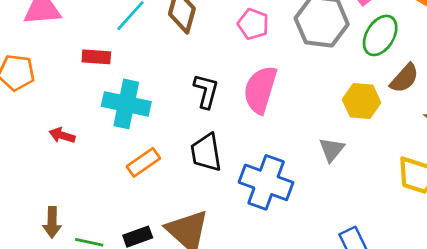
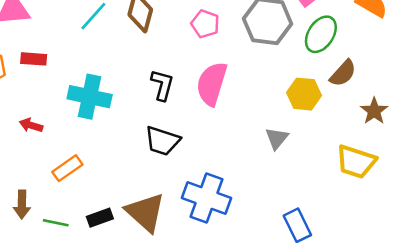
red rectangle: (96, 57) -> (34, 59), moved
black trapezoid: (206, 152) -> (162, 141), turned -63
orange rectangle: (143, 162) -> (67, 168), moved
blue cross: (266, 182) -> (206, 198), moved

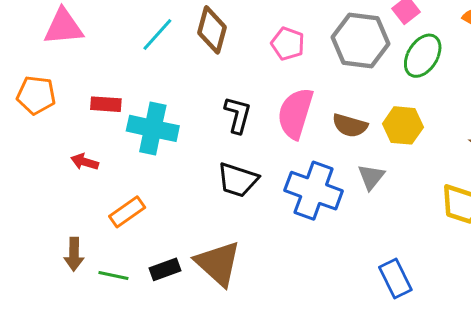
red rectangle: (34, 59) -> (106, 104), moved
brown semicircle: (343, 73) -> (350, 125), moved, turned 64
blue cross: (206, 198) -> (314, 191), moved

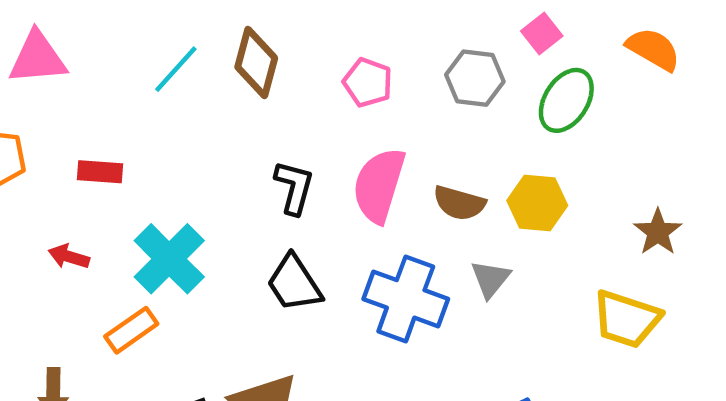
gray hexagon: (361, 41) -> (475, 78), size x0.7
cyan cross: (153, 128) -> (169, 259), moved, turned 33
black trapezoid: (238, 180) -> (294, 283), turned 39

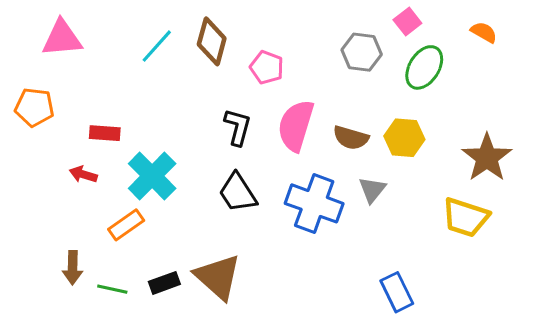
orange semicircle: (653, 49) -> (484, 32), size x0.7
pink pentagon: (368, 83) -> (267, 67), moved
red rectangle: (100, 172) -> (105, 133), moved
brown star: (658, 232) -> (487, 158), size x1.5

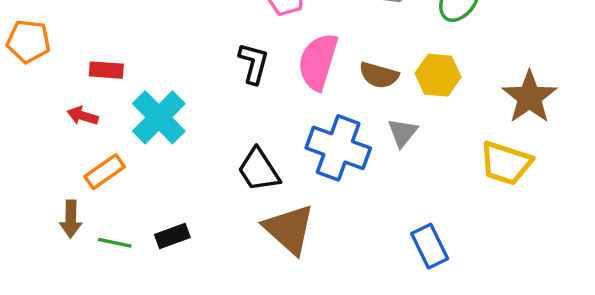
black trapezoid: (238, 193) -> (259, 170), moved
orange rectangle: (126, 225) -> (105, 172), moved
brown triangle: (218, 277) -> (289, 229), moved

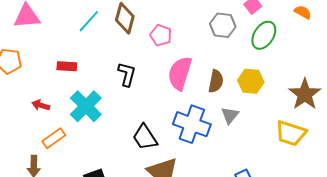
black L-shape: (254, 63) -> (127, 74), moved
red rectangle: (106, 70) -> (67, 66), moved
brown semicircle: (379, 75) -> (216, 81), turned -95

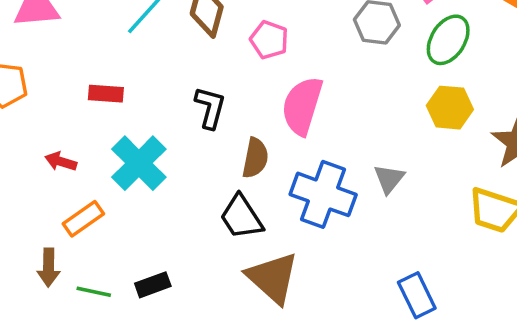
brown semicircle: (216, 81) -> (255, 158), moved
yellow hexagon: (251, 81) -> (450, 108), moved

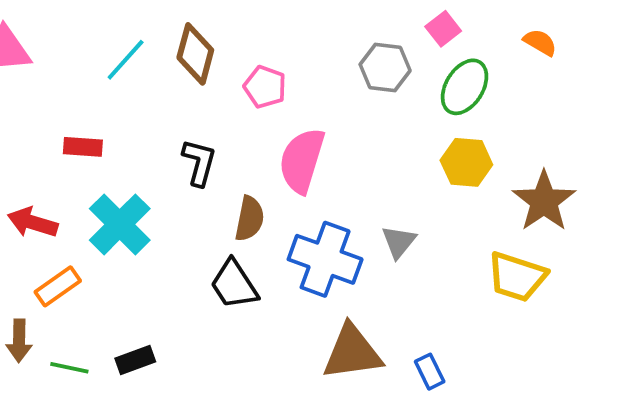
red arrow: (61, 161) -> (33, 222), size x1.4
brown triangle: (273, 278) -> (352, 352), moved, turned -50
blue rectangle: (417, 295) -> (430, 372), size x0.7

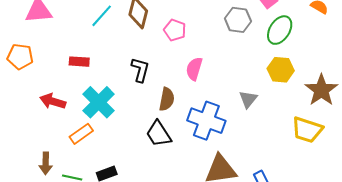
pink semicircle: (302, 160) -> (194, 69), size x0.7
gray triangle: (399, 242) -> (248, 99), moved
orange rectangle: (58, 286) -> (81, 134), moved

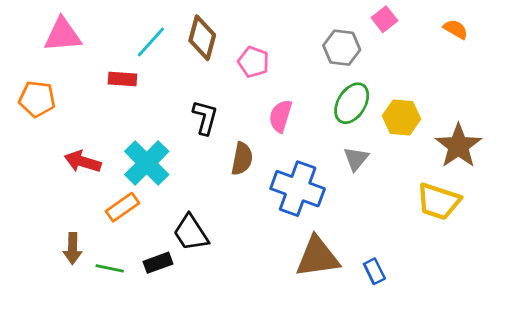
green ellipse: (280, 30) -> (352, 103), moved
red rectangle: (79, 62) -> (122, 79), moved
black trapezoid: (159, 134) -> (191, 233), moved

